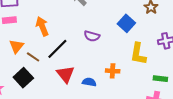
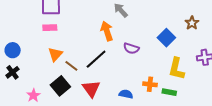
orange arrow: (42, 26) -> (107, 31), moved
red triangle: (65, 74) -> (91, 89), moved
green rectangle: (160, 79) -> (169, 92), moved

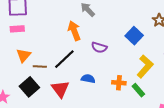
brown line: (71, 66) -> (40, 66), turned -32
yellow L-shape: (177, 69) -> (145, 66), turned -150
green rectangle: (169, 92) -> (138, 90), turned 40
blue semicircle: (126, 94) -> (88, 79), moved

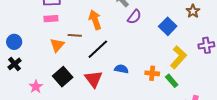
orange arrow: (74, 31) -> (95, 20), moved
purple semicircle: (99, 47) -> (134, 17), moved, turned -70
brown line: (40, 66) -> (75, 35), moved

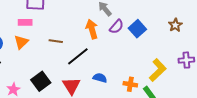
pink rectangle: (51, 19) -> (25, 22), moved
orange arrow: (95, 20) -> (92, 29), moved
blue square: (168, 26) -> (137, 29), moved
orange triangle: (57, 45) -> (21, 42), moved

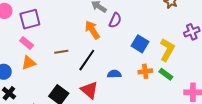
pink rectangle: (25, 22) -> (27, 43), turned 56
blue square: (137, 29) -> (140, 44), moved
orange triangle: (21, 42) -> (29, 63), turned 42

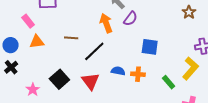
pink rectangle: (27, 43) -> (28, 21), moved
blue square: (140, 44) -> (150, 47), turned -36
yellow L-shape: (167, 50) -> (190, 68), moved
orange cross: (145, 71) -> (138, 74), moved

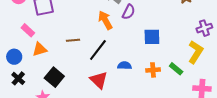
orange cross: (138, 74) -> (153, 70), moved
black square: (59, 79) -> (54, 77), moved

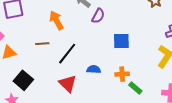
orange arrow: (105, 20) -> (56, 20), moved
green rectangle: (176, 69) -> (135, 88), moved

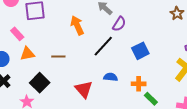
blue square: (121, 41) -> (140, 51), turned -30
brown line: (42, 44) -> (58, 56), moved
black line: (67, 54) -> (103, 46), moved

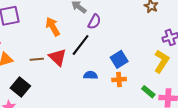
blue square: (140, 51) -> (119, 59), moved
red triangle: (84, 89) -> (58, 57), moved
green rectangle: (151, 99) -> (148, 92), moved

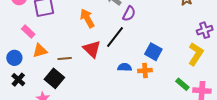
brown line: (37, 59) -> (65, 58), moved
blue square: (119, 59) -> (153, 52), turned -30
orange cross: (119, 79) -> (145, 70), moved

